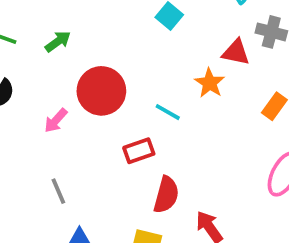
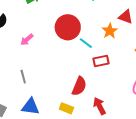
red circle: (101, 91) -> (68, 27), moved
red rectangle: (139, 151) -> (101, 61), moved

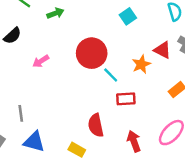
gray line: (23, 77) -> (21, 113), moved
red semicircle: (79, 86) -> (96, 125), turned 138
red arrow: (99, 106) -> (134, 141), moved

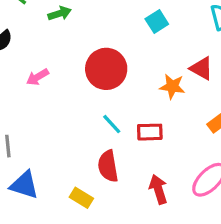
orange star: (141, 64) -> (172, 87), turned 30
cyan line: (111, 75) -> (112, 124), moved

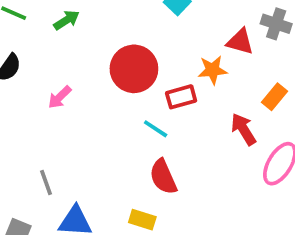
red rectangle: (150, 132) -> (181, 97), moved
red arrow: (158, 189) -> (243, 129), moved

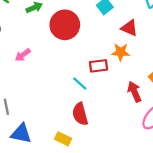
red triangle: (240, 42) -> (129, 28), moved
red circle: (134, 69) -> (65, 25), moved

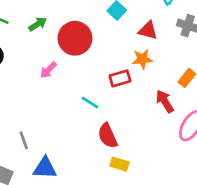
pink arrow: (23, 55) -> (48, 70), moved
cyan line: (80, 83) -> (90, 102), moved
yellow rectangle: (63, 139) -> (119, 164), moved

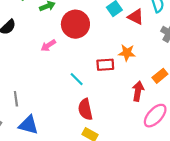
red triangle: (148, 30) -> (136, 17), moved
red arrow: (165, 101) -> (138, 91), turned 30

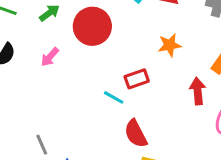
pink arrow: (48, 45) -> (50, 57), moved
red rectangle: (105, 65) -> (137, 79), moved

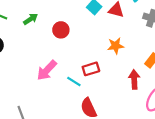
red circle: (92, 26) -> (61, 30), size x0.6
pink arrow: (50, 57) -> (47, 70), moved, size x1.5

